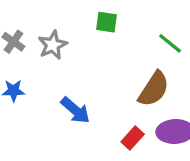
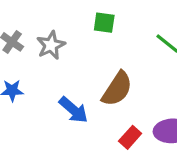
brown semicircle: (154, 89) -> (117, 89), moved

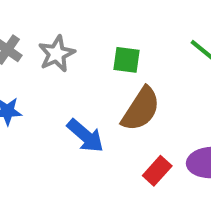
green square: (104, 23) -> (126, 60), moved

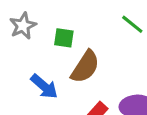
green square: (126, 60) -> (64, 38), moved

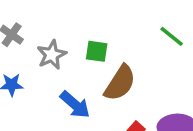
gray star: (23, 26) -> (52, 55), moved

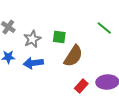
blue arrow: (75, 105) -> (33, 63), moved, turned 132

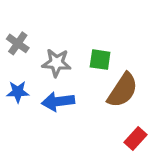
gray star: (32, 39) -> (56, 63), turned 30

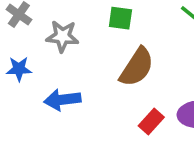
green square: (100, 60) -> (120, 18), moved
blue arrow: (58, 101) -> (62, 100), moved

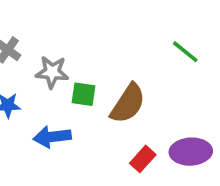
green square: (120, 18) -> (84, 94), moved

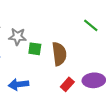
brown semicircle: (128, 104) -> (59, 54), turned -40
blue arrow: (52, 137) -> (18, 84), moved

